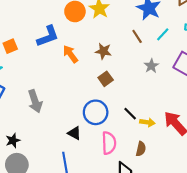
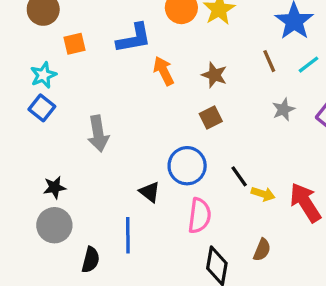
brown semicircle: (141, 149) -> (262, 250), moved

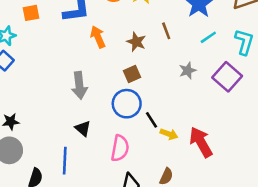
brown line: (269, 61) -> (166, 31), moved
gray arrow: (98, 134) -> (79, 85), moved
blue circle: (187, 166) -> (127, 104), moved

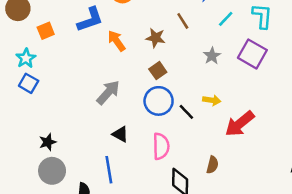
gray arrow: (79, 85) -> (108, 92), turned -120
yellow arrow: (169, 134) -> (212, 100), moved
red arrow: (201, 142) -> (240, 124), turned -88

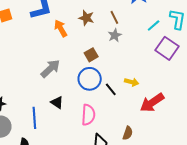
cyan line: (226, 19) -> (154, 26), moved
brown star: (156, 38) -> (86, 18), moved
gray star: (212, 56) -> (115, 35), moved
blue line: (109, 170) -> (34, 118), moved

